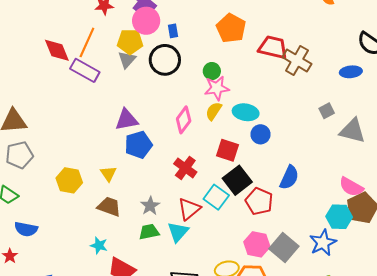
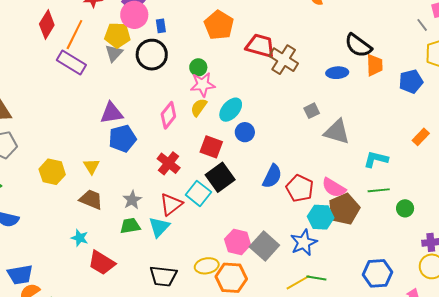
red diamond: (57, 50) -> (47, 24), moved, turned 52
cyan ellipse: (246, 112) -> (231, 110), turned -60
red pentagon: (259, 201) -> (300, 188), moved

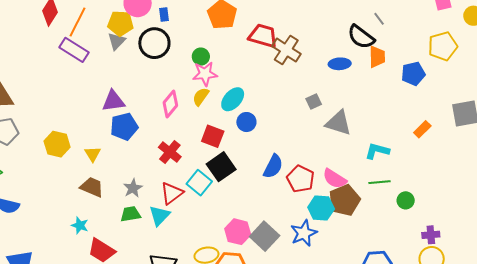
gray line: (422, 25) -> (379, 19), moved
yellow hexagon: (52, 172) -> (57, 144), moved

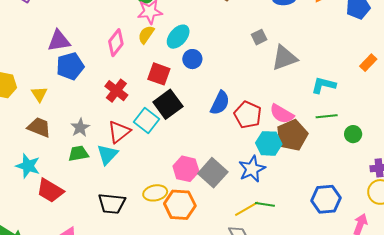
gray triangle: (339, 123) -> (284, 58), turned -36
cyan star: (80, 225) -> (28, 166), size x1.4

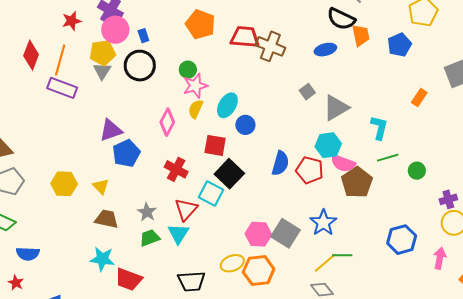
cyan L-shape: (324, 85) -> (379, 128), turned 100
cyan hexagon: (269, 143) -> (328, 145), moved

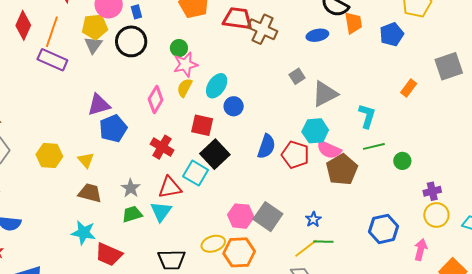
red triangle: (186, 209) -> (170, 188), turned 35
blue star: (323, 223) -> (313, 219), moved, size x0.6

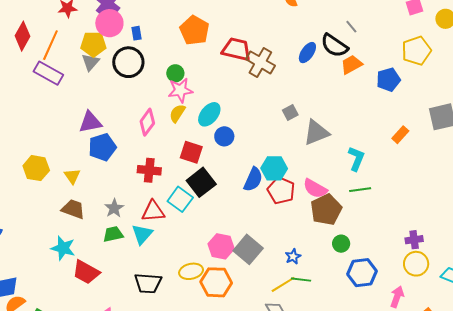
orange trapezoid: (353, 23) -> (351, 65), turned -115
blue ellipse: (317, 35) -> (307, 53), moved, turned -50
cyan hexagon: (315, 131) -> (274, 168), moved
red cross: (162, 147) -> (149, 170), turned -30
green circle: (402, 161) -> (341, 244), moved

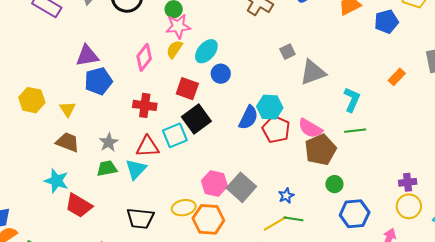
cyan square: (180, 199) -> (175, 135), turned 30

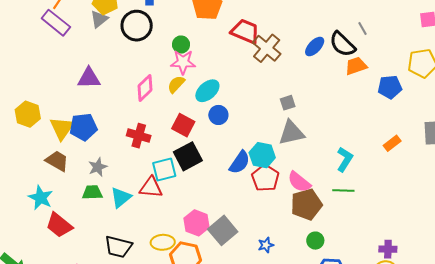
gray triangle: (313, 72) -> (291, 133), moved
blue pentagon: (98, 81) -> (83, 127), moved
yellow triangle: (68, 109) -> (62, 128), size x1.5
red triangle: (148, 147) -> (151, 187), moved

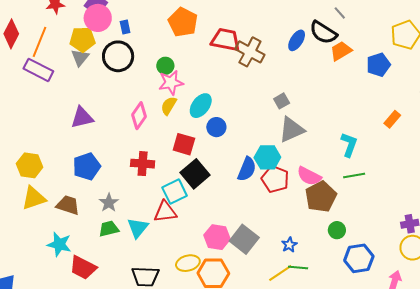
yellow triangle: (62, 128) -> (34, 198), moved, turned 48

